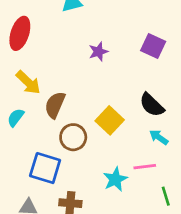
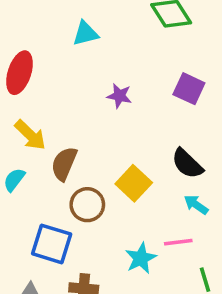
purple star: (98, 52) -> (119, 96), turned 30

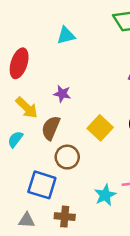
purple star: (119, 96) -> (62, 94), moved
yellow square: (134, 183) -> (100, 128), moved

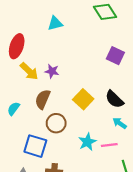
yellow arrow: (27, 108) -> (29, 71), moved
cyan star: (105, 195) -> (87, 142), moved

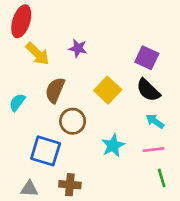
purple square: (115, 56) -> (147, 58), moved
purple star: (52, 71) -> (78, 48), moved
pink line: (109, 145) -> (154, 150), moved

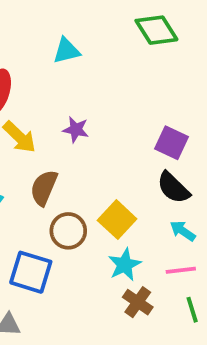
yellow square: (108, 90) -> (117, 220), moved
brown cross: (70, 185) -> (138, 302), moved, turned 30

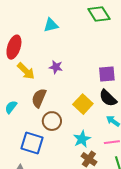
purple square: (171, 143) -> (107, 74), turned -30
yellow square: (117, 220) -> (83, 104), moved

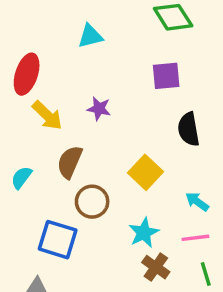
purple square: (107, 74) -> (166, 76), moved
black semicircle: (108, 98) -> (189, 129), moved, turned 36

